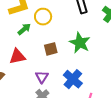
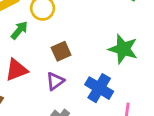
green star: (80, 43) -> (123, 49), moved
purple triangle: (42, 77) -> (55, 81), moved, turned 32

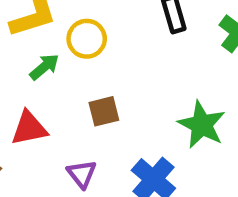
purple triangle: (55, 81) -> (82, 174), moved, turned -42

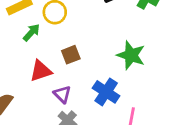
red triangle: (29, 128) -> (41, 71), moved

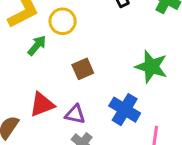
red triangle: (41, 71) -> (42, 105), moved
purple triangle: (62, 94) -> (75, 114), turned -30

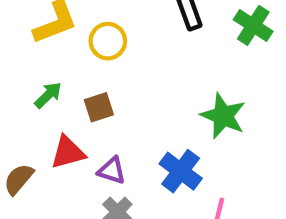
green arrow: (37, 45) -> (48, 95), moved
brown square: (83, 69) -> (99, 107), moved

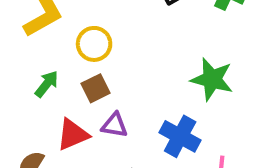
yellow circle: (108, 41) -> (94, 44), moved
purple triangle: (112, 171) -> (114, 125), moved

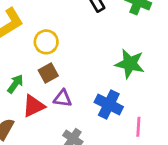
green arrow: (47, 84) -> (15, 84), moved

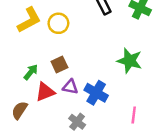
yellow circle: (46, 42) -> (58, 23), moved
blue cross: (109, 105) -> (96, 93), moved

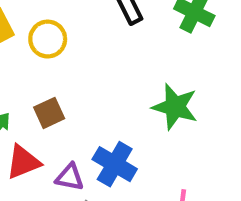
purple triangle: (70, 87) -> (70, 177), moved

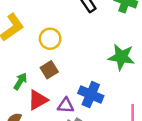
yellow circle: (48, 39) -> (50, 39), moved

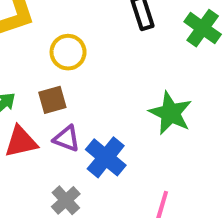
purple triangle: (66, 105) -> (67, 139), moved

